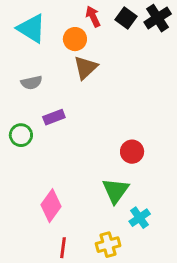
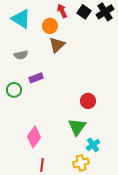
yellow cross: (108, 245) -> (81, 163), moved

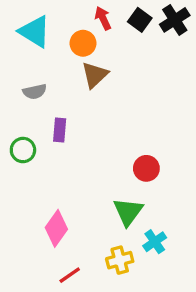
purple rectangle: (36, 78) -> (60, 130), turned -64
yellow cross: (81, 163) -> (120, 260), moved
red line: (42, 165) -> (70, 275), turned 48

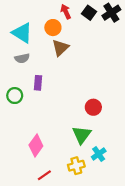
cyan triangle: (35, 32) -> (22, 33), moved

